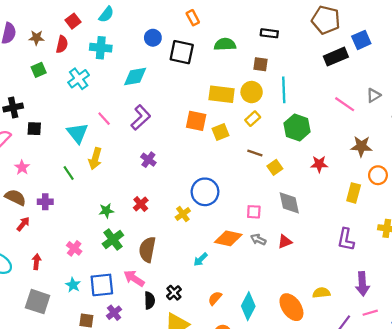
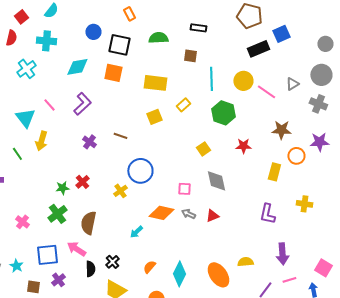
yellow circle: (252, 92) -> (243, 81), moved
orange square: (196, 121) -> (113, 73), moved
brown line: (255, 153) -> (120, 136), moved
green star: (106, 211) -> (62, 188), moved
cyan star: (73, 285) -> (16, 266), moved

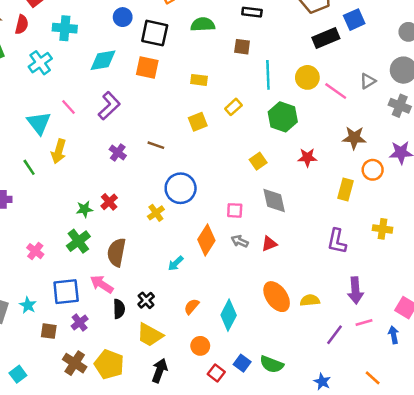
yellow rectangle: (155, 83) -> (199, 80), size x0.6
orange diamond: (161, 213) -> (206, 240), turned -70
orange ellipse: (218, 275) -> (277, 297), moved

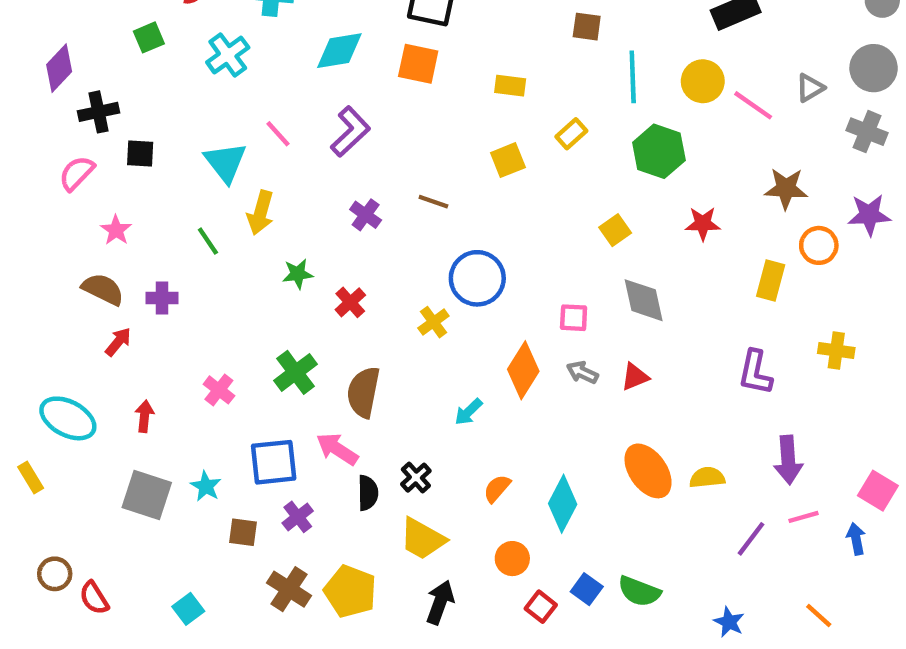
green star: (84, 209) -> (298, 274), moved

